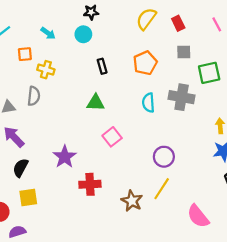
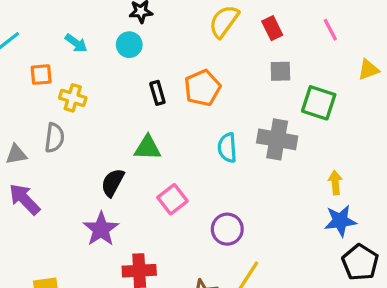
orange pentagon: (145, 63) -> (202, 88), moved
green square: (209, 73) -> (319, 103), turned 30
purple circle: (164, 157) -> (227, 229), moved
black semicircle: (20, 168) -> (113, 183), moved

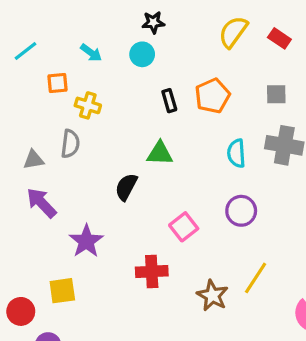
red rectangle: (272, 28) -> (279, 38), turned -30
gray square: (280, 71) -> (276, 94), moved
pink square: (172, 199) -> (184, 227), moved
purple star: (101, 229) -> (86, 241), moved
purple circle: (227, 229) -> (241, 211), moved

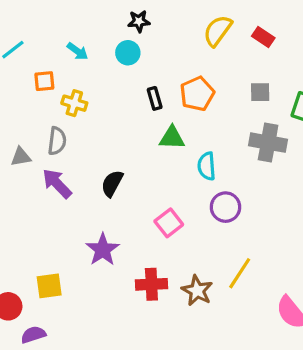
green triangle: (160, 153) -> (172, 138), moved
cyan semicircle: (236, 153) -> (207, 166), moved
purple arrow: (42, 203) -> (57, 183), moved
purple star: (86, 241) -> (103, 250), moved
red cross: (152, 272) -> (151, 284), moved

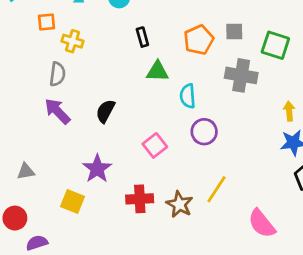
orange pentagon: (197, 94) -> (199, 40), moved
gray triangle: (21, 157) -> (26, 171), moved
yellow square: (49, 286) -> (72, 202), moved, turned 30

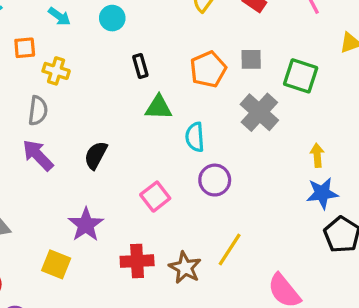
gray cross: (241, 75) -> (259, 112), turned 32

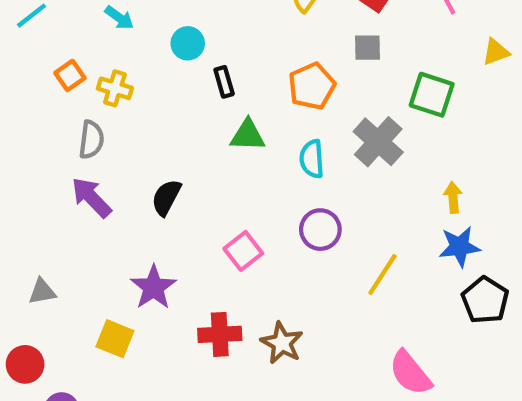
cyan circle: (112, 18) -> (188, 43), moved
orange square: (25, 48) -> (70, 75), moved, turned -30
gray square: (251, 59) -> (367, 48), moved
cyan semicircle: (195, 137) -> (312, 159), moved
yellow line: (230, 249) -> (382, 274), moved

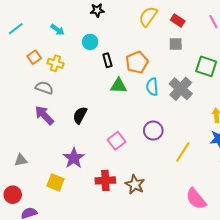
orange pentagon: (312, 86) -> (137, 62), moved
gray semicircle: (91, 140) -> (44, 88), turned -78
cyan semicircle: (312, 159) -> (152, 87), moved

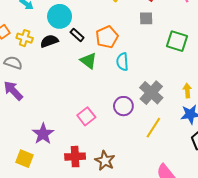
cyan circle: (90, 42) -> (60, 16), size x1.5
black rectangle: (107, 60) -> (77, 35), turned -32
green triangle: (119, 86) -> (88, 61), turned 36
gray cross: (181, 89) -> (151, 93), moved
black semicircle: (80, 115) -> (49, 41), moved, turned 42

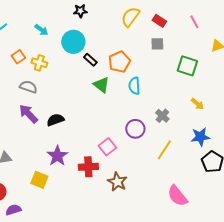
black semicircle: (49, 41) -> (55, 120), moved
yellow arrow: (187, 91) -> (197, 104), moved, turned 136
gray cross: (151, 93) -> (162, 116), size x0.6
pink square: (86, 116) -> (107, 147), moved
red cross: (75, 157) -> (88, 167), moved

